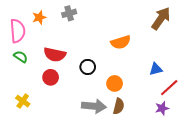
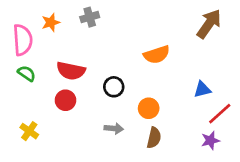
gray arrow: (94, 106) -> (114, 128), moved, size x0.6

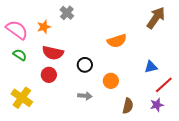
gray cross: (90, 17) -> (67, 13), turned -32
orange star: (51, 22) -> (44, 27), moved
pink semicircle: (23, 40) -> (17, 30), turned -50
yellow cross: (29, 131) -> (22, 98), size x1.5
brown semicircle: (154, 138) -> (128, 106), moved

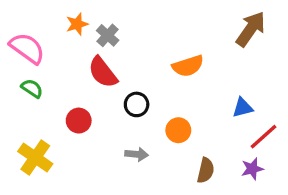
gray cross: (67, 13) -> (108, 35), moved
orange star: (44, 27) -> (77, 24), moved
red semicircle: (53, 53) -> (103, 72), moved, turned 40

